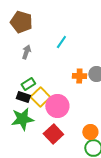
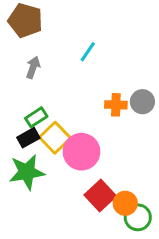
black rectangle: (23, 97) -> (28, 138), turned -48
orange circle: (90, 132) -> (125, 203), moved
red square: (53, 134) -> (100, 195), moved

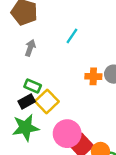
green rectangle: (36, 117) -> (33, 86), turned 56
pink circle: (82, 152) -> (67, 134), moved

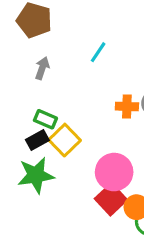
pink circle: (67, 134) -> (114, 172), moved

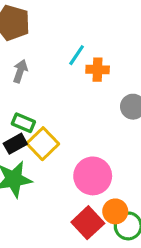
orange cross: (127, 106) -> (98, 70), moved
red square: (111, 199) -> (88, 223), moved

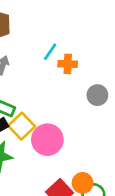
pink circle: (93, 176) -> (47, 140), moved

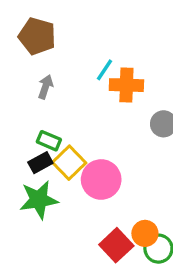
orange cross: (68, 64) -> (126, 85), size x1.4

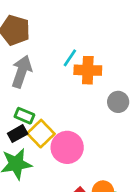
gray arrow: (46, 87) -> (22, 72), size x1.6

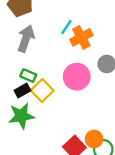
orange cross: (88, 70) -> (81, 37), turned -30
pink circle: (67, 147) -> (77, 77), moved

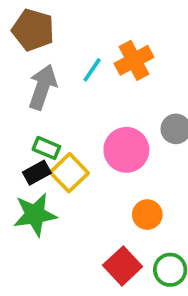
cyan line: (66, 27) -> (92, 70), moved
orange cross: (81, 37) -> (134, 60), moved
orange circle: (94, 139) -> (147, 215), moved

